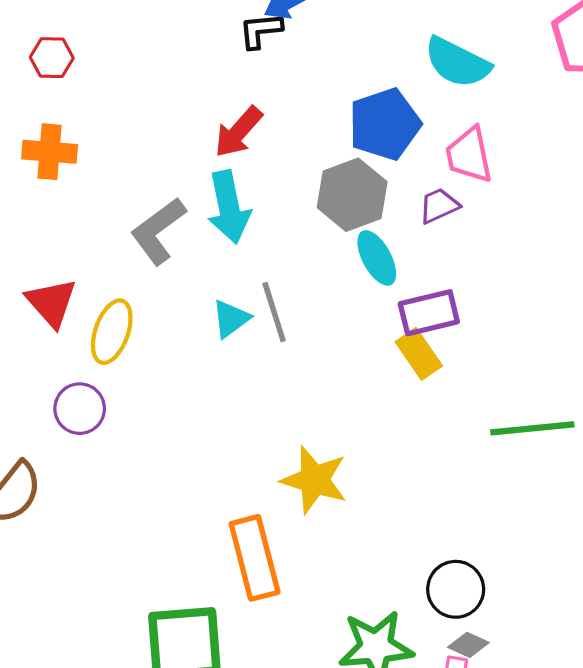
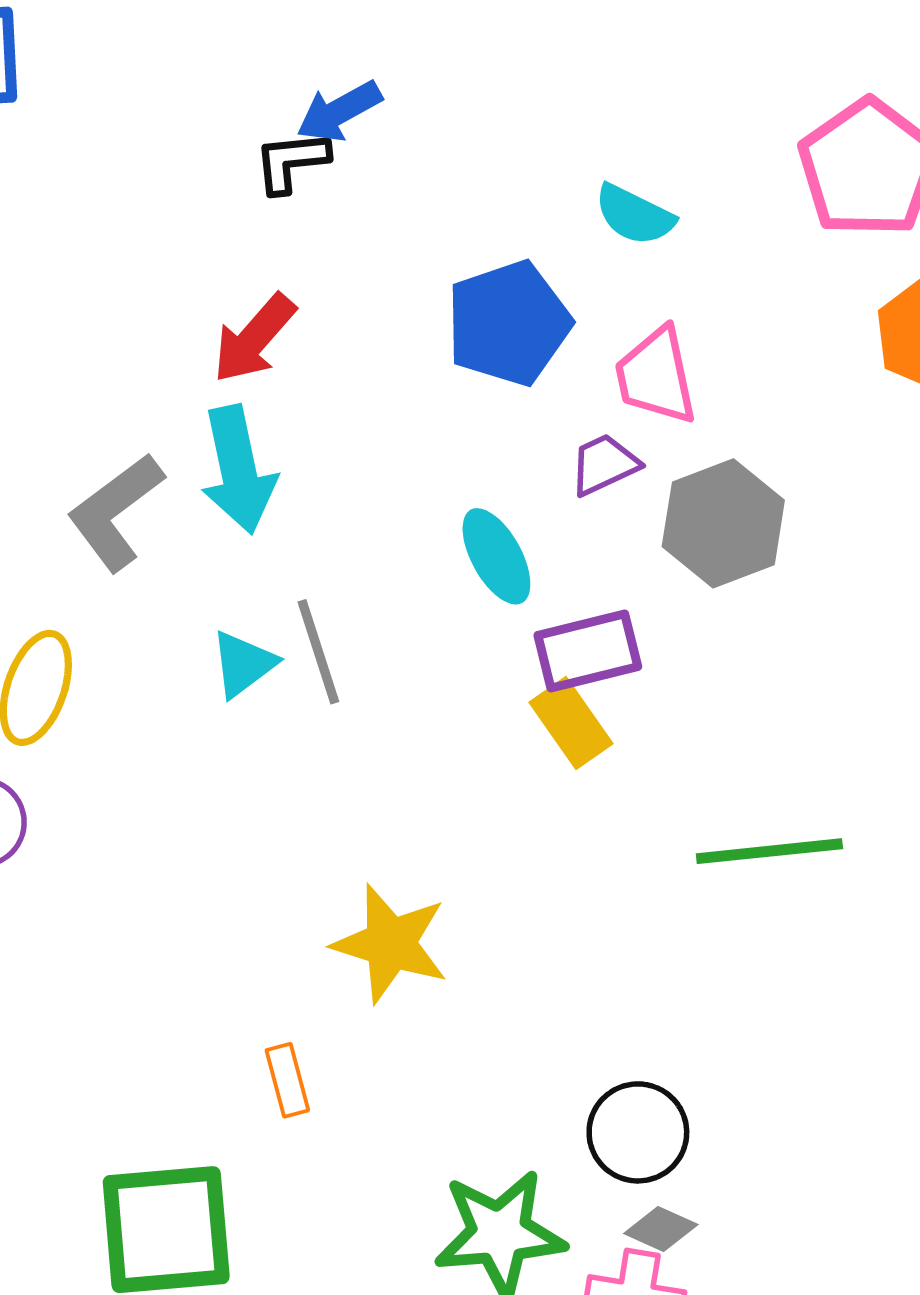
cyan semicircle: (457, 62) -> (634, 215), size x0.7
gray hexagon: (352, 195) -> (723, 523), moved
orange rectangle: (255, 558) -> (287, 1080), size x0.5

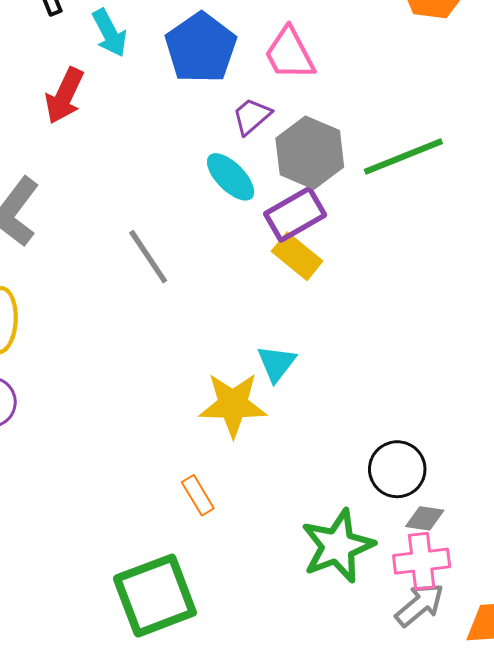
purple trapezoid: (604, 464) -> (252, 116), moved
cyan arrow: (238, 470) -> (110, 33), moved, size x0.7
gray hexagon: (723, 523) -> (310, 153), moved
cyan triangle: (243, 664) -> (276, 363), moved
green line: (769, 851) -> (403, 157), moved

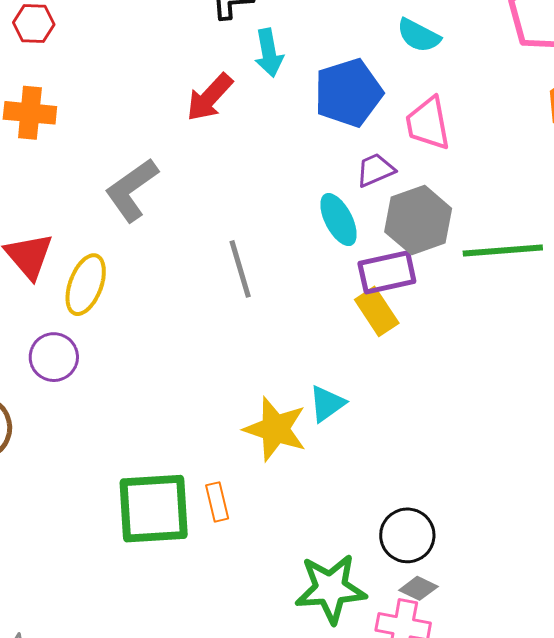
green square: (155, 596) -> (154, 509), moved

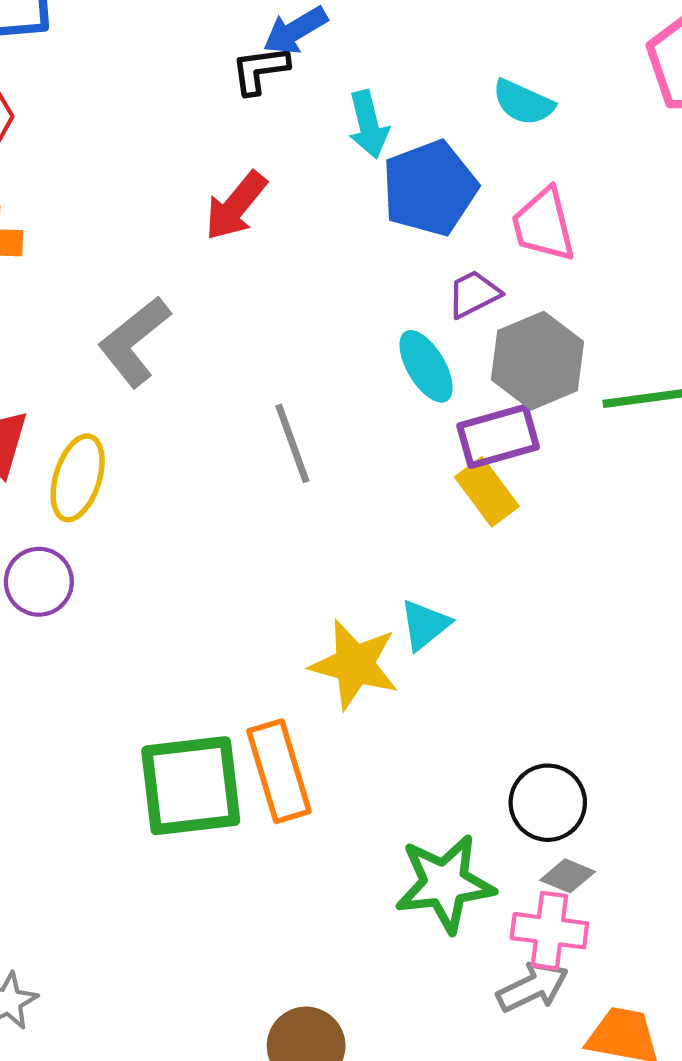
cyan arrow: (269, 53) -> (368, 124), moved
orange rectangle: (217, 502) -> (279, 771), size x1.8

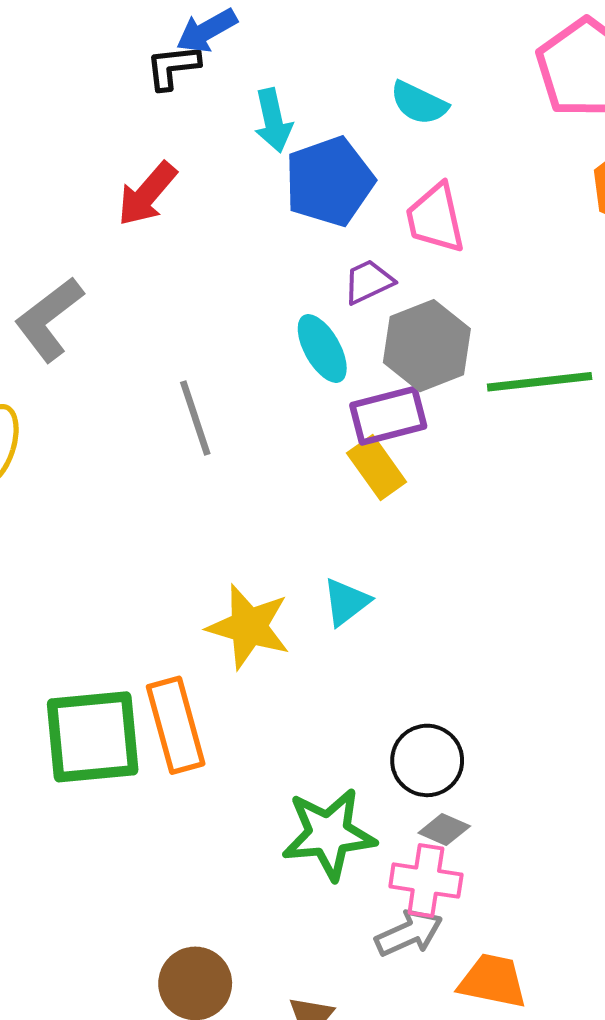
cyan triangle: (425, 625) -> (346, 602), moved

